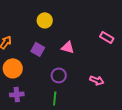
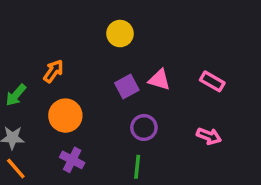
pink rectangle: (107, 37) -> (212, 81), moved
purple square: (38, 49) -> (127, 87), moved, turned 32
purple cross: (17, 94) -> (72, 160), turned 32

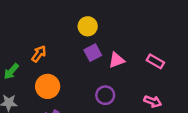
pink triangle: (159, 80) -> (116, 60), turned -36
purple square: (127, 87) -> (93, 53), moved

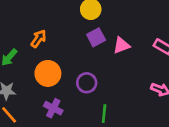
purple circle: (105, 95) -> (87, 83), moved

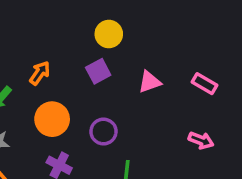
purple square: (96, 37) -> (98, 71), moved

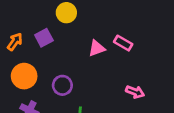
purple square: (98, 71) -> (44, 38), moved
pink rectangle: (205, 84) -> (123, 43), moved

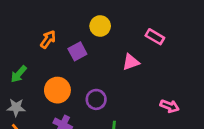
orange arrow: (15, 42) -> (48, 39), moved
pink rectangle: (123, 43) -> (155, 37), moved

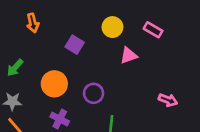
yellow circle: (100, 26) -> (112, 27), moved
orange arrow: (48, 39) -> (33, 23), moved, turned 132
purple square: (77, 51) -> (75, 45), turned -30

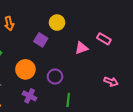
yellow circle: (112, 27) -> (57, 23), moved
pink rectangle: (153, 30) -> (104, 39), moved

